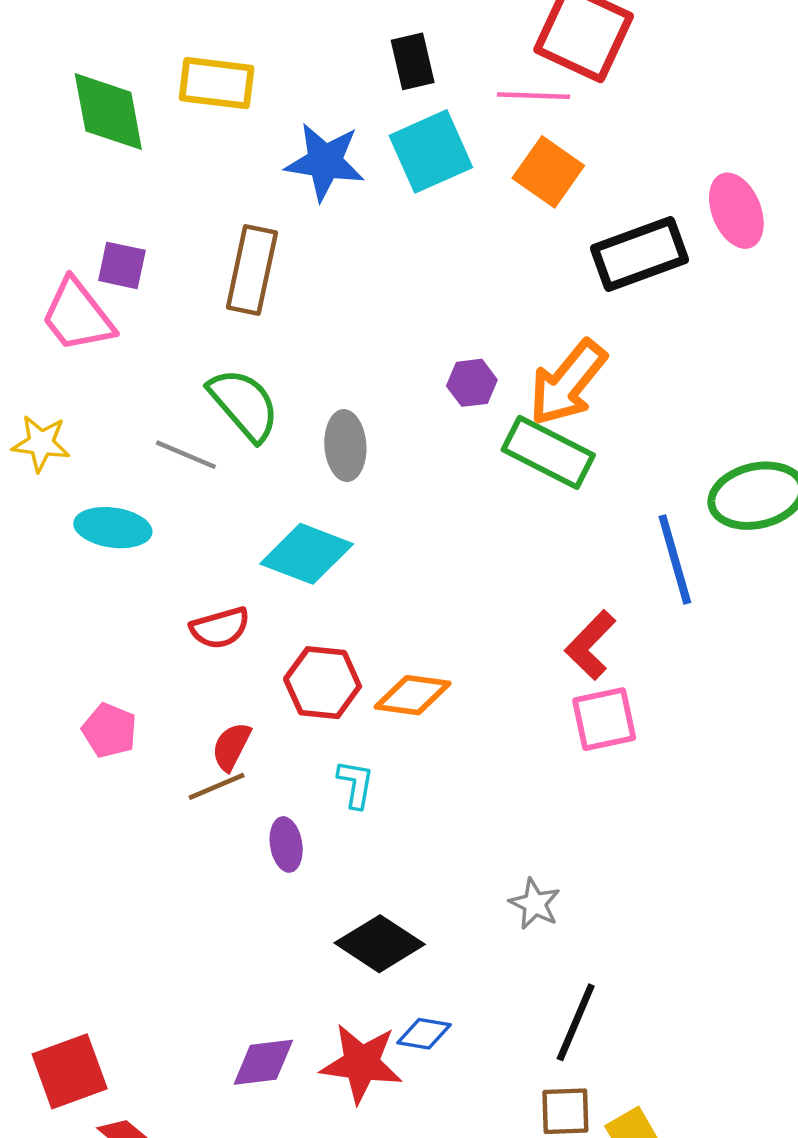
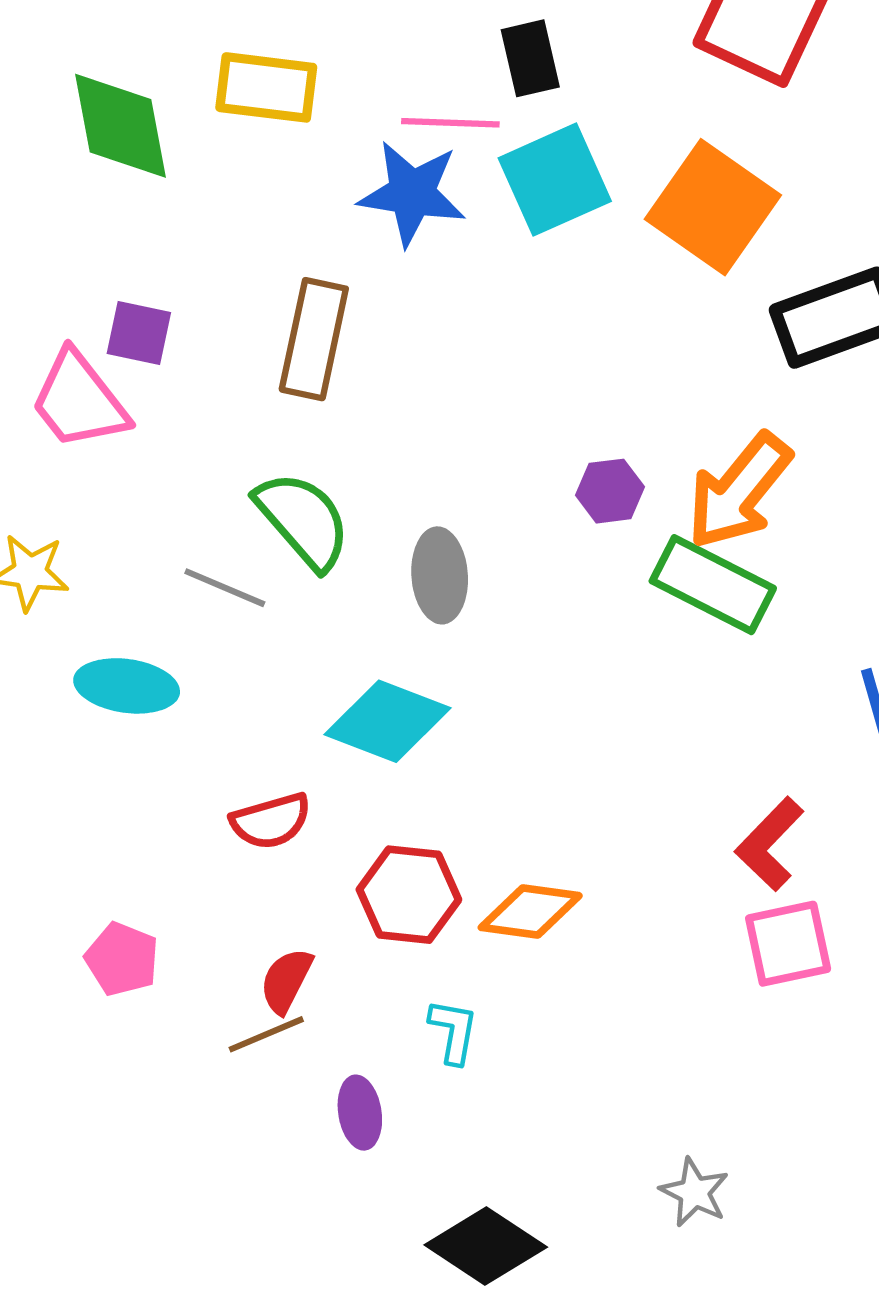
pink line: (533, 96) -> (450, 123), moved
orange square: (548, 172) -> (713, 207), size x1.4

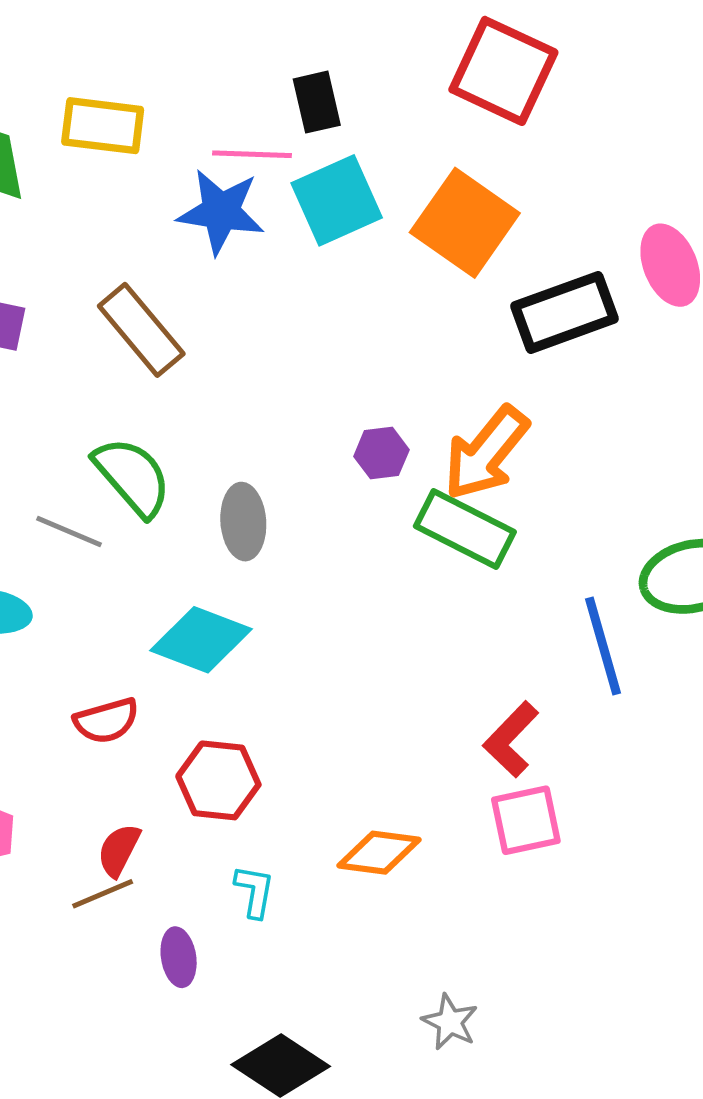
brown rectangle: (314, 339) -> (141, 330), turned -52
orange diamond: (530, 912) -> (379, 853), moved

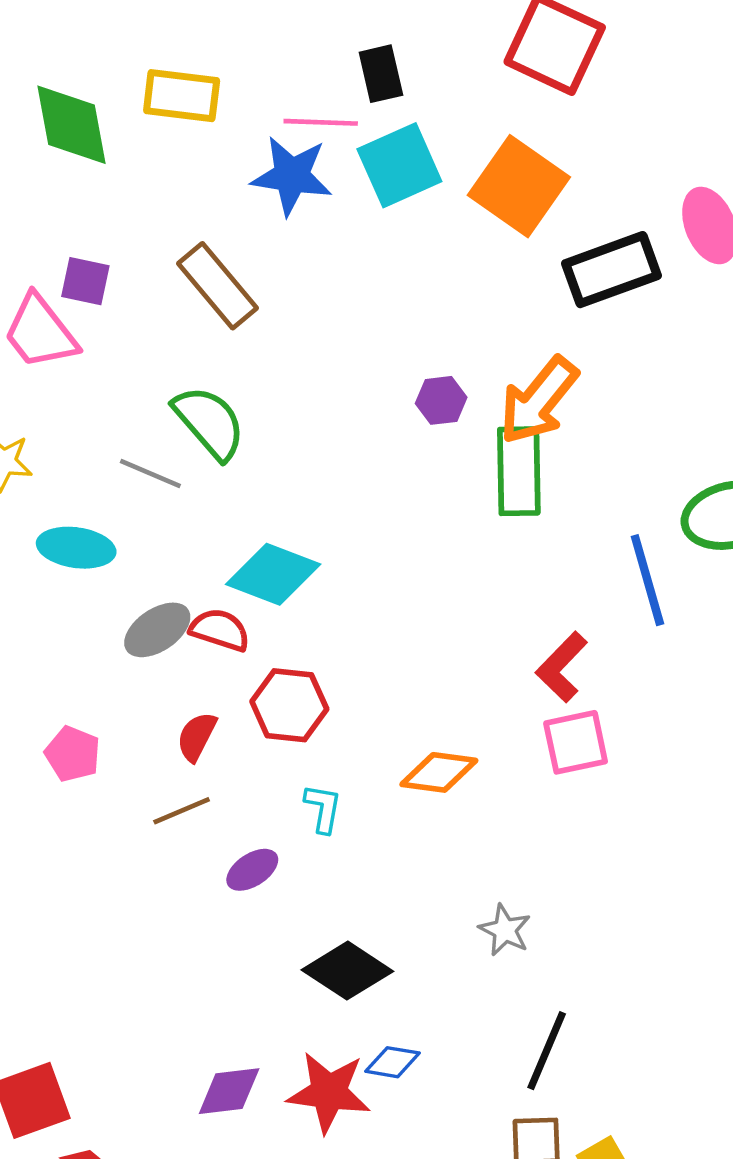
gray ellipse: (243, 522) -> (157, 630), moved, turned 60
green rectangle: (465, 529) -> (519, 471), turned 62
red semicircle: (106, 721) -> (220, 630), moved, turned -146
red semicircle: (119, 850) -> (197, 737), moved
purple ellipse: (179, 957) -> (252, 870), turned 66

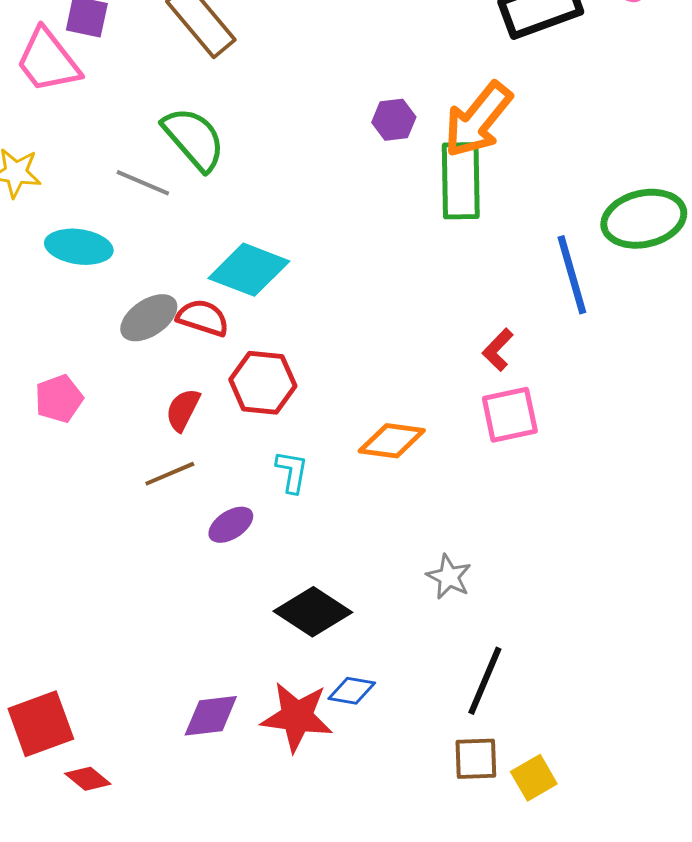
red L-shape: (562, 667) -> (498, 350), size x0.7
pink pentagon: (73, 754) -> (59, 399), moved, turned 30

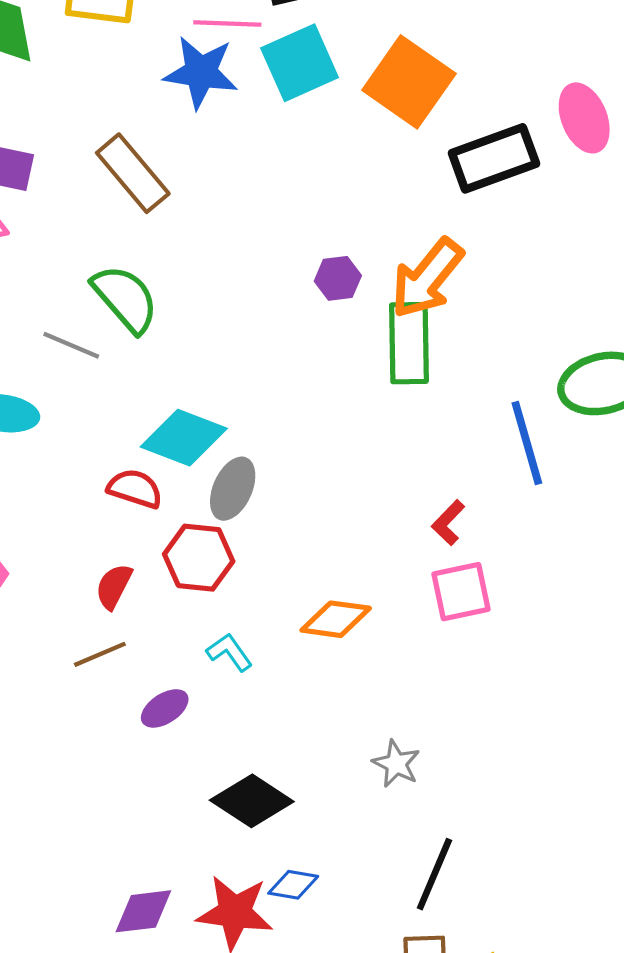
gray ellipse: (149, 318) -> (233, 489), moved, turned -32
cyan L-shape: (292, 472) -> (229, 652), turned -45

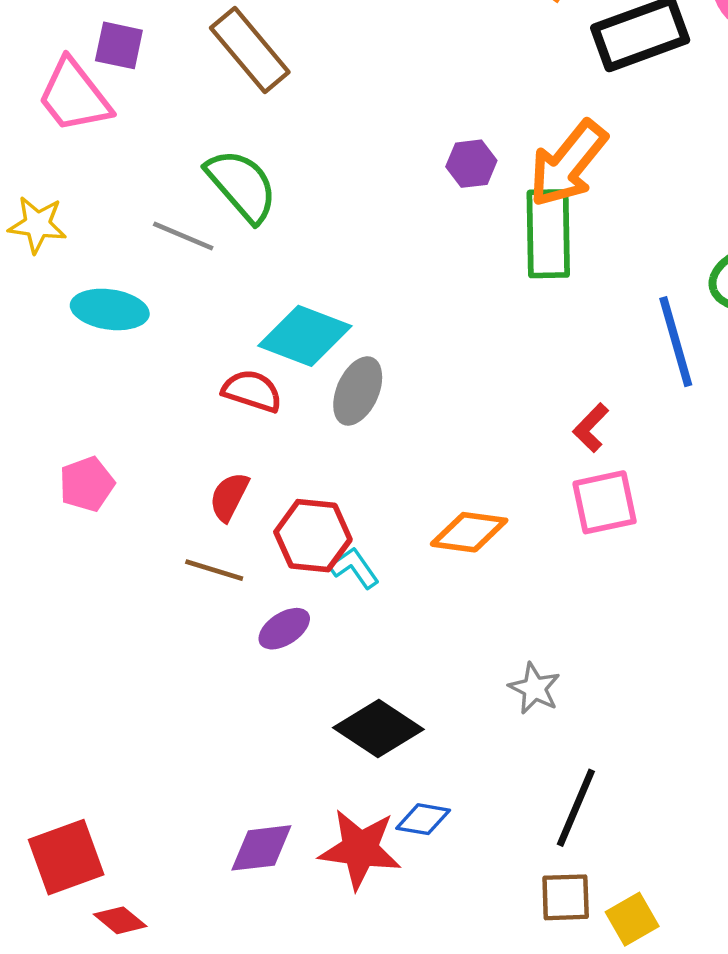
red hexagon: (199, 558) -> (313, 536), moved
brown line: (100, 654) -> (214, 570), turned 40

